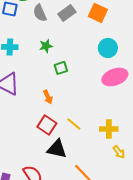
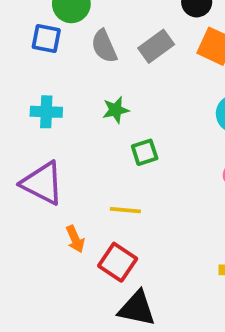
orange arrow: (48, 97) -> (75, 239), moved
yellow line: (74, 124) -> (125, 210), moved, turned -35

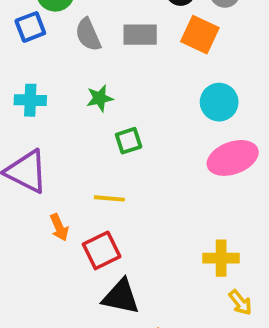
blue square: (46, 39) -> (30, 27), turned -32
gray rectangle: (156, 46) -> (140, 35), turned 36
red square: (118, 262) -> (102, 250), turned 30

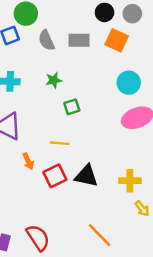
black triangle: (121, 297) -> (86, 176), moved

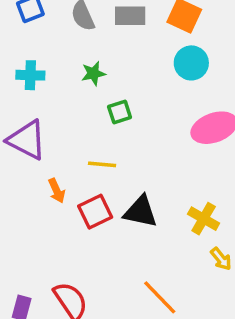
cyan circle: (129, 83) -> (191, 63), moved
yellow cross: (130, 181) -> (204, 219), turned 30

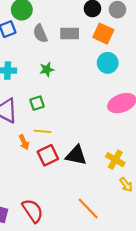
green square: (120, 112) -> (37, 103), moved
yellow line: (102, 164) -> (42, 131), moved

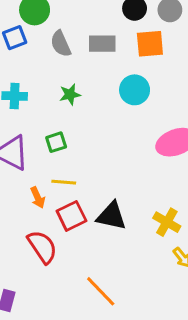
orange square: (103, 34) -> (150, 44), turned -30
cyan circle: (108, 63) -> (135, 90), moved
orange line: (88, 209) -> (101, 291), moved
red semicircle: (33, 211) -> (42, 247), moved

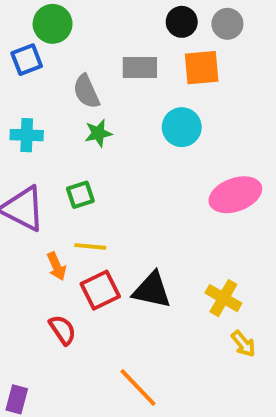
gray semicircle: (61, 44) -> (86, 91), moved
red semicircle: (42, 247) -> (62, 330), size x0.7

